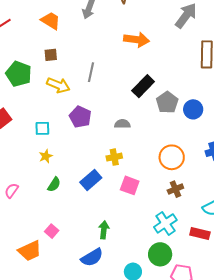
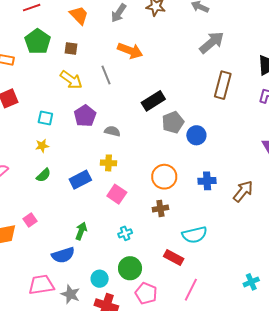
orange arrow: (137, 40) -> (130, 51), moved
gray line: (91, 72) -> (106, 75), turned -48
green pentagon: (19, 74) -> (38, 41), moved
gray semicircle: (122, 124) -> (112, 131), moved
cyan cross: (165, 223) -> (125, 233), moved, size x0.6

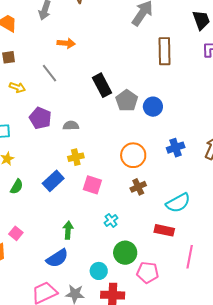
orange arrow: (130, 51) -> (66, 43), size x0.7
yellow arrow: (71, 80) -> (17, 87), size x0.7
black rectangle: (153, 101) -> (102, 85), turned -70

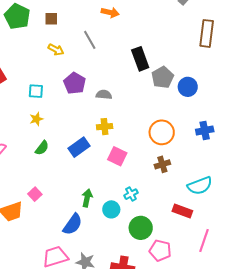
blue semicircle: (57, 258) -> (73, 224), turned -30
cyan circle: (99, 271) -> (111, 209), moved

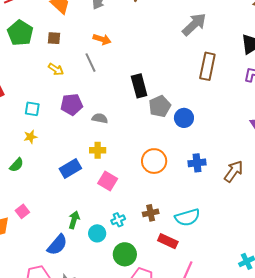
orange arrow: (110, 12) -> (102, 39), moved
purple pentagon: (75, 83) -> (72, 104), turned 30
green semicircle: (42, 148) -> (17, 165), moved
brown cross: (162, 164) -> (151, 213), moved

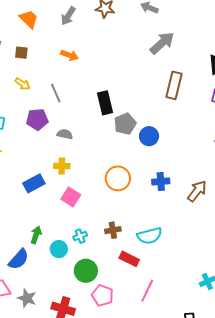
gray line: (90, 63) -> (56, 93), moved

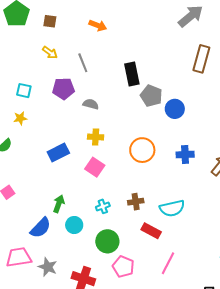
gray pentagon: (125, 124) -> (151, 96), turned -30
yellow cross: (62, 166) -> (96, 137), moved
cyan circle: (59, 249) -> (74, 225), moved

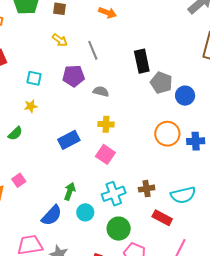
orange circle: (142, 150) -> (167, 134), moved
cyan cross: (103, 206) -> (114, 194), size x1.6

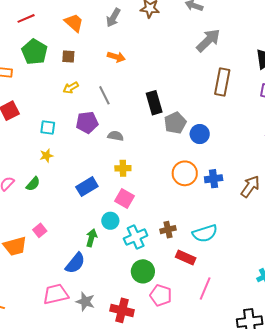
yellow arrow: (60, 40) -> (71, 88), turned 119
gray pentagon: (161, 83) -> (175, 123), turned 30
cyan circle: (85, 212) -> (110, 221), moved

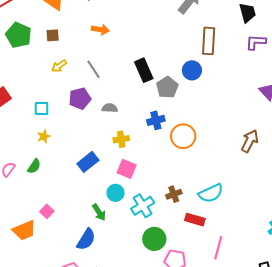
blue circle: (200, 134) -> (192, 70), moved
blue cross: (214, 179) -> (156, 120), moved
green arrow: (91, 238) -> (99, 212), turned 138

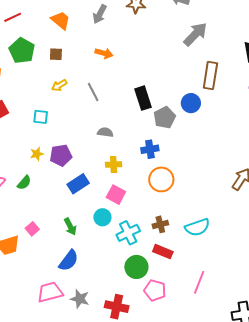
purple pentagon: (80, 98) -> (61, 155), moved
cyan square: (42, 109) -> (41, 117), moved
orange circle: (183, 136) -> (161, 179), moved
green arrow: (99, 212) -> (70, 227), moved
red rectangle: (195, 220) -> (163, 252), moved

